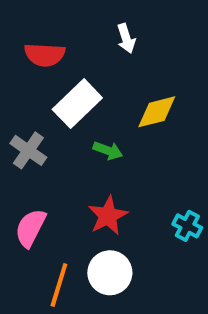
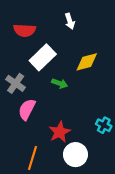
red star: (108, 216) -> (60, 132), moved
pink semicircle: (30, 228) -> (27, 109), moved
white circle: (110, 273) -> (75, 155), moved

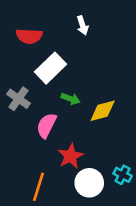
yellow diamond: (87, 62) -> (103, 111), moved
pink semicircle: (27, 109) -> (47, 125), moved
cyan cross: (104, 125) -> (123, 175), moved

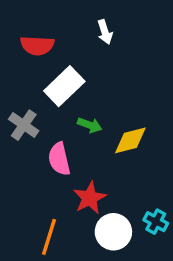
pink semicircle: (47, 125) -> (59, 159), turned -40

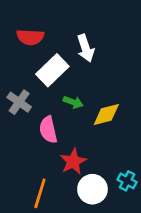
white arrow: (105, 32) -> (86, 48), moved, size x1.4

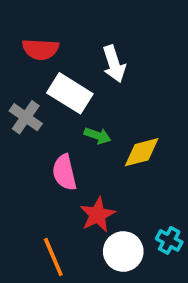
white rectangle: (52, 70) -> (70, 93), turned 76
gray cross: (19, 102) -> (26, 117), moved
orange line: (40, 193) -> (53, 257), turned -40

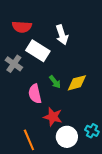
green arrow: (97, 136) -> (55, 82), moved, turned 32
red star: (97, 215) -> (53, 117), turned -30

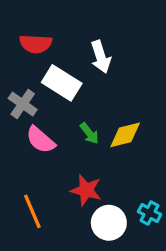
pink semicircle: (35, 94) -> (41, 140), moved, turned -36
orange line: (29, 140) -> (32, 211), moved

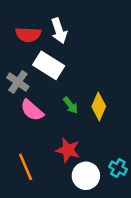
white arrow: (101, 57) -> (59, 31), moved
yellow diamond: (125, 135) -> (99, 106), turned -52

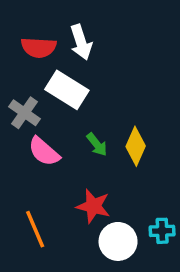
cyan cross: (118, 168) -> (162, 231), turned -30

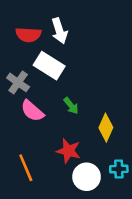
yellow diamond: (136, 146) -> (106, 128), moved

